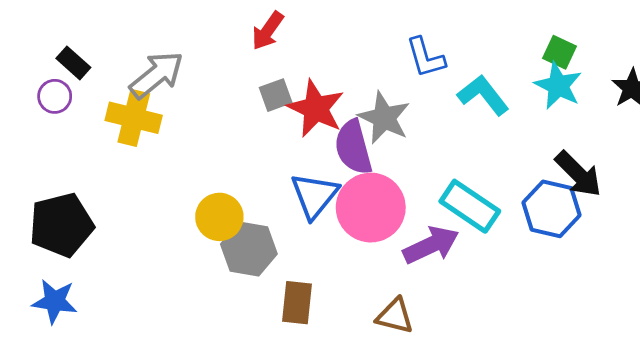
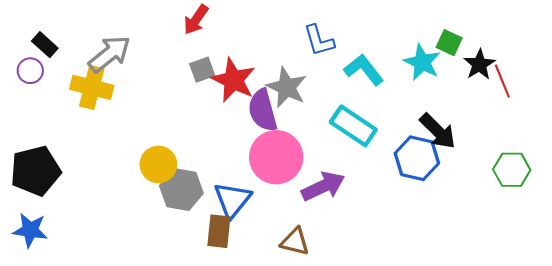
green square: (560, 52) -> (449, 43), moved
blue triangle: (314, 195) -> (232, 200), moved
cyan rectangle: (470, 206) -> (353, 126), moved

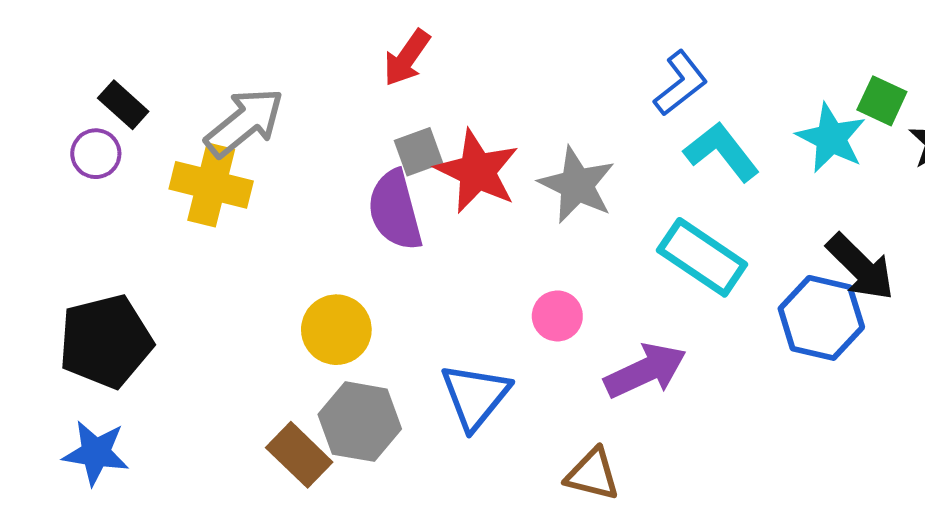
blue L-shape: (319, 40) -> (681, 83), moved, turned -112
purple semicircle: (263, 110) -> (395, 210), moved
pink circle: (276, 157) -> (557, 316), size x0.5
gray hexagon: (181, 189) -> (360, 422), moved
brown rectangle: (219, 231) -> (299, 455), moved, turned -52

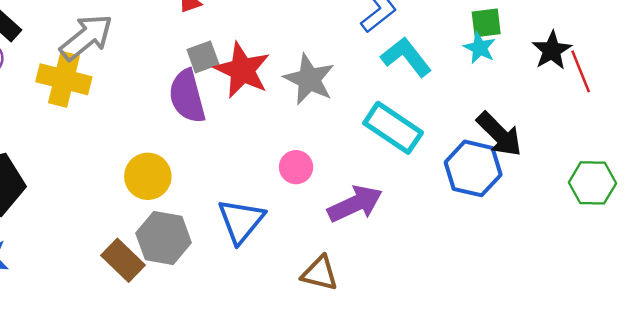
green square: (882, 101) -> (486, 23), moved, turned -32
cyan star: (831, 138) -> (480, 48), size x0.7

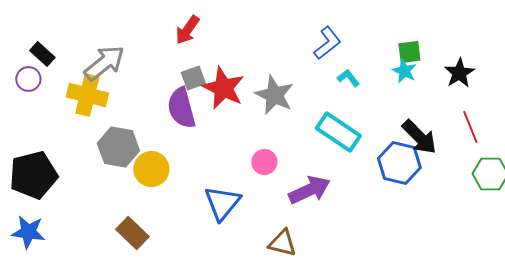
cyan L-shape: (406, 57) -> (348, 78), size x0.6
red line: (581, 71) -> (470, 127), moved
gray hexagon: (164, 238) -> (118, 147), moved

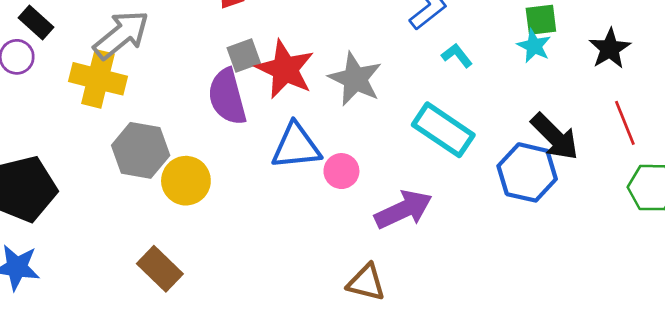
blue triangle: (222, 203) -> (296, 146), moved, turned 45

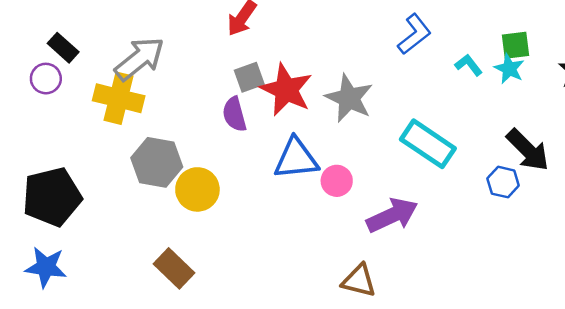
cyan L-shape: (457, 55) -> (469, 65), moved
purple semicircle: (227, 97) -> (234, 114), size x0.7
blue hexagon: (527, 172) -> (503, 182), size x0.6

